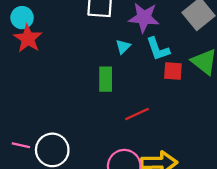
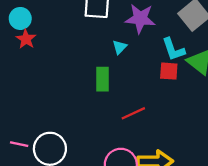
red star: (28, 38) -> (26, 39), size x0.7
cyan L-shape: (158, 49) -> (173, 49), moved

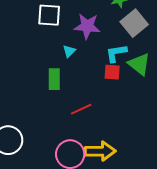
cyan L-shape: (173, 49) -> (116, 53), turned 100

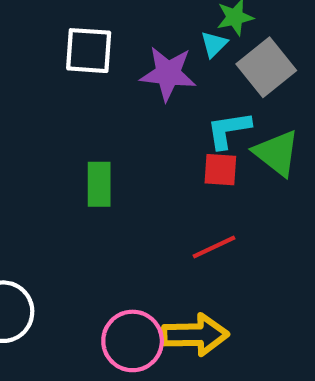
cyan triangle: (69, 51) -> (214, 44), moved
red line: (81, 109) -> (214, 247), moved

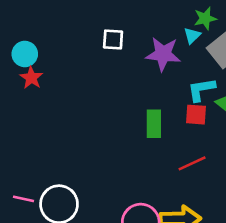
white square: (89, 51) -> (113, 40), size x0.7
green rectangle: (99, 184) -> (154, 124), moved

